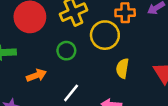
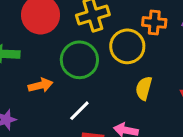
green circle: (66, 51) -> (79, 60), size x1.6

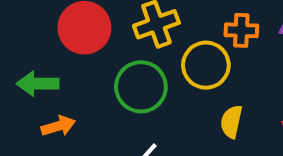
orange arrow: (41, 85) -> (58, 126), moved

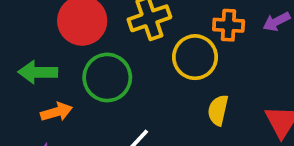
green circle: (141, 87) -> (107, 77), moved

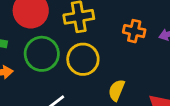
yellow circle: (195, 57) -> (83, 59), moved

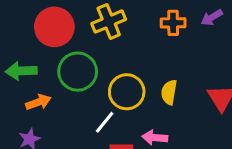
yellow circle: (83, 59) -> (127, 92), moved

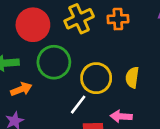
orange cross: (173, 23) -> (118, 19), moved

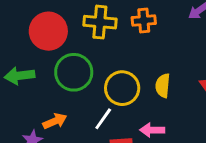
yellow cross: (79, 19) -> (100, 22), turned 32
orange arrow: (21, 89) -> (55, 121), moved

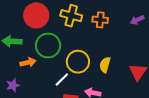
orange arrow: (55, 121) -> (28, 62), moved

